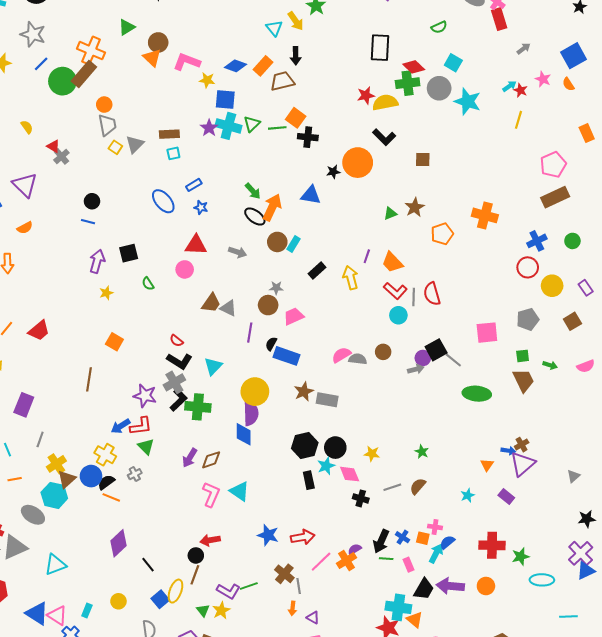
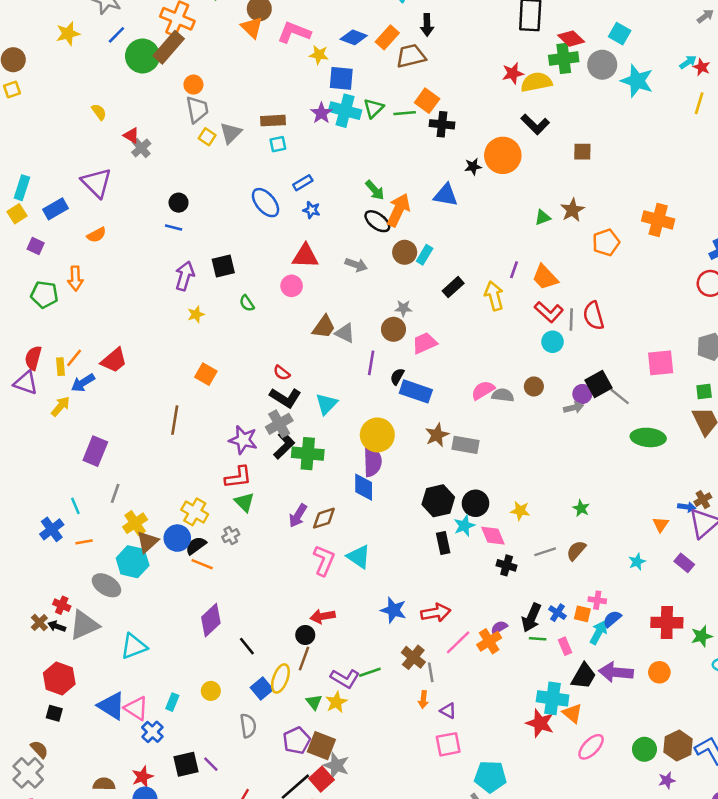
blue arrow: (121, 426) -> (83, 383), moved

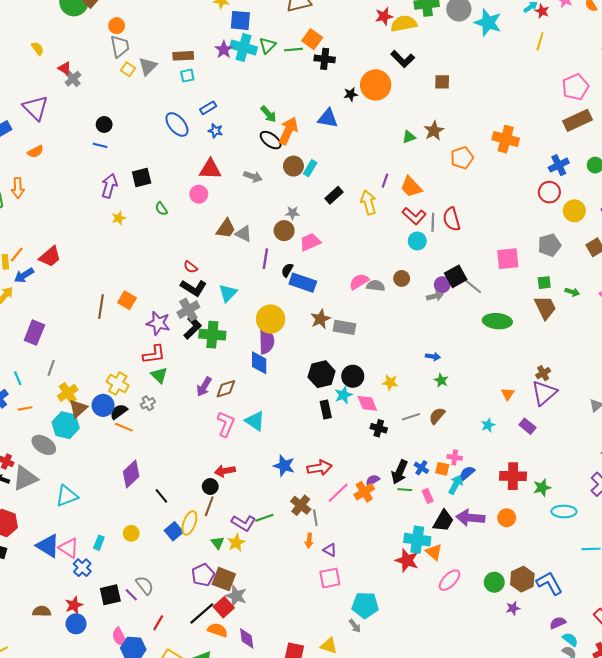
orange square: (206, 374) -> (127, 300), moved
blue arrow: (687, 507) -> (433, 356), moved
gray semicircle: (248, 726) -> (145, 585), moved, turned -30

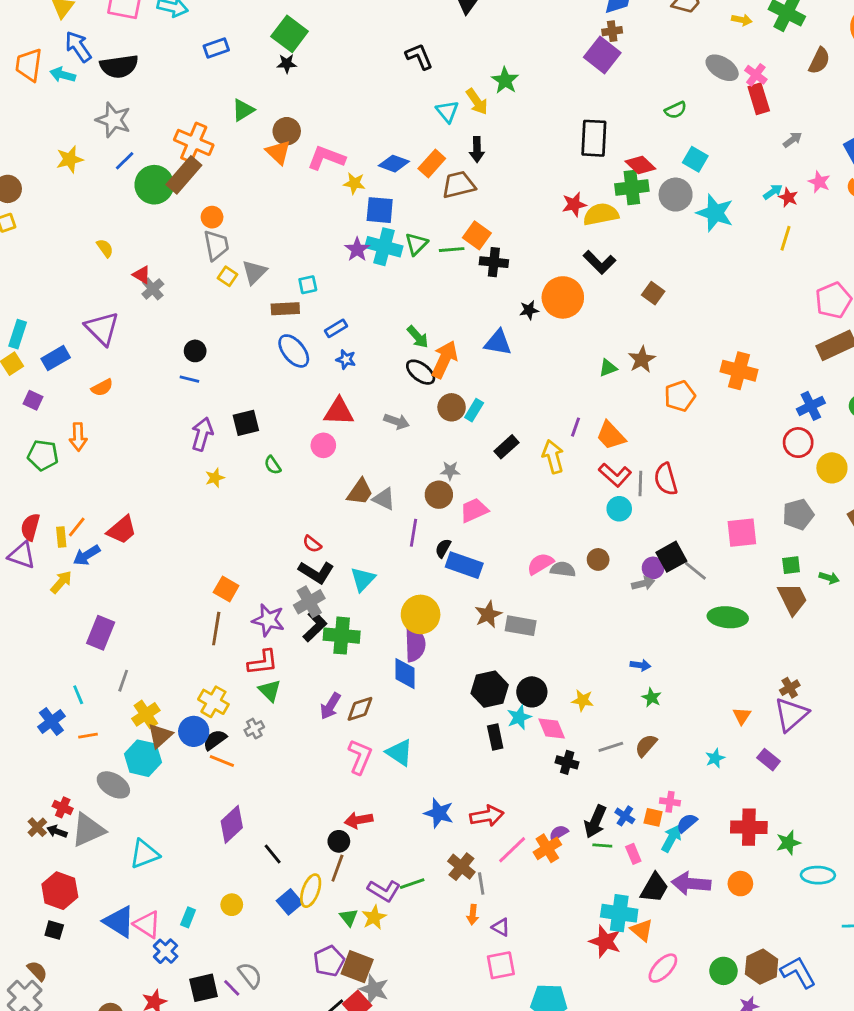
brown rectangle: (183, 56) -> (285, 309), moved
brown square: (442, 82) -> (653, 293), turned 35
brown line: (101, 307) -> (216, 629), moved

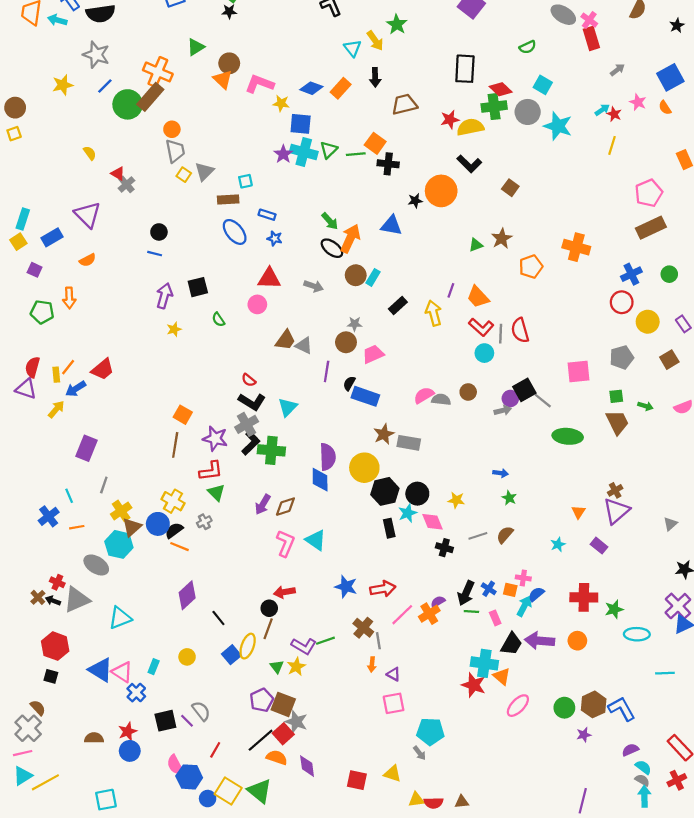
brown trapezoid: (459, 185) -> (404, 104), moved
blue rectangle: (336, 328) -> (267, 215), turned 49
yellow circle: (421, 614) -> (364, 468), moved

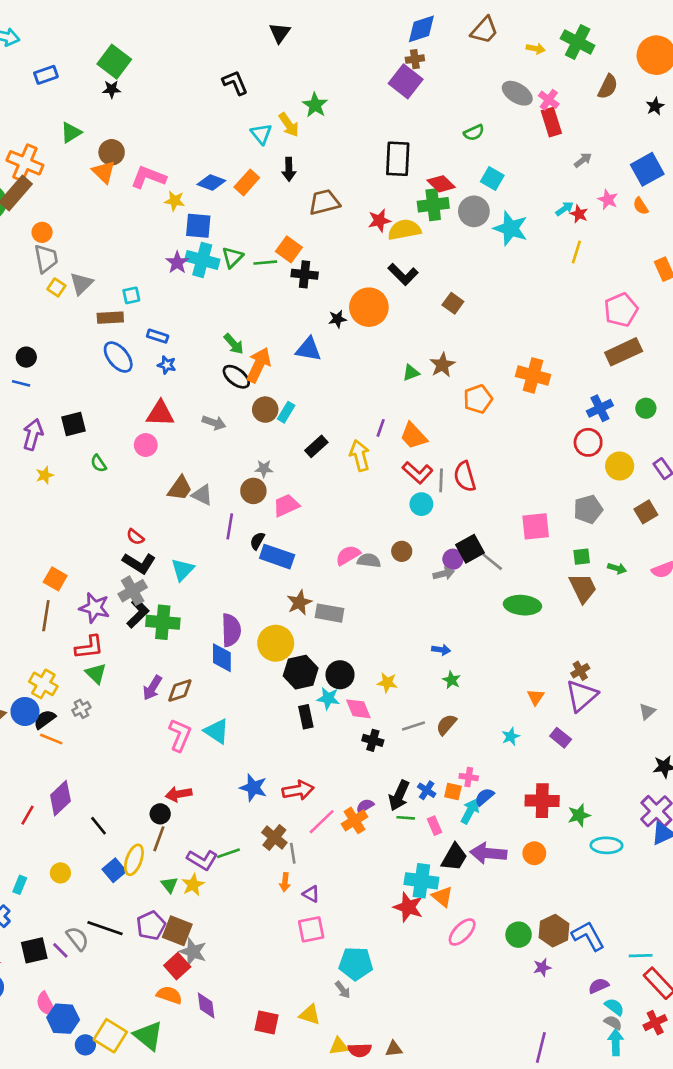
cyan star: (408, 513) -> (328, 698), turned 30
cyan line: (665, 673) -> (641, 956), moved
black line: (261, 740) -> (105, 928), moved, turned 60
red line: (215, 750) -> (28, 815), moved

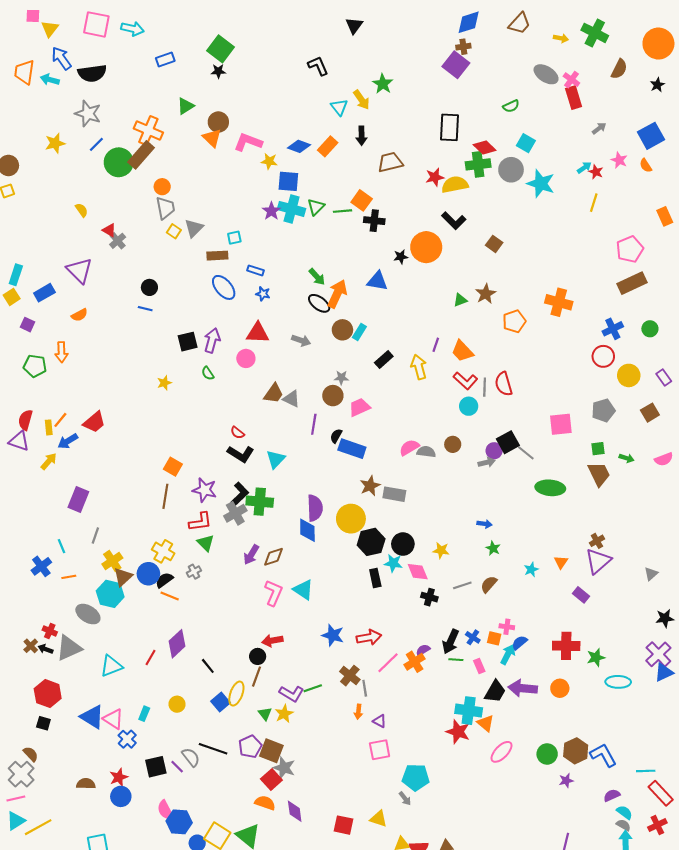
purple arrow: (33, 434) -> (212, 340), moved
gray cross: (133, 591) -> (235, 513), moved
cyan star: (511, 736) -> (531, 569), moved

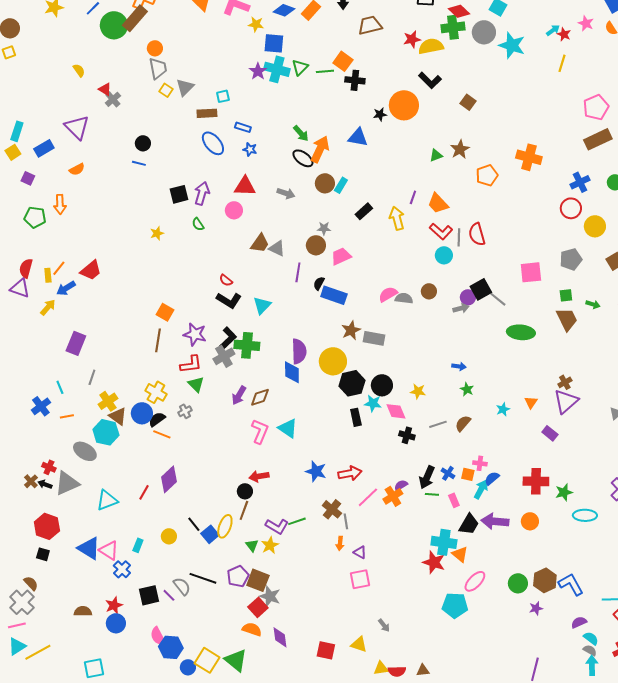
brown triangle: (123, 577) -> (118, 416), turned -42
black line: (208, 666) -> (194, 524), moved
cyan pentagon: (416, 777) -> (455, 605), moved

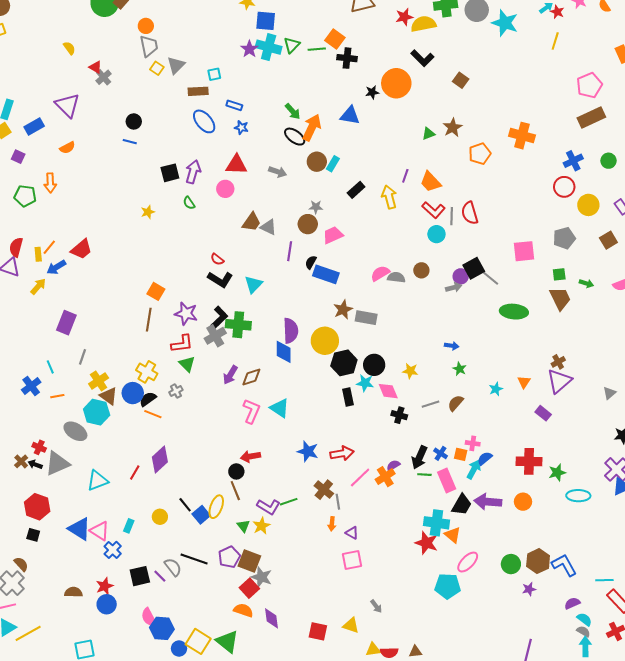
pink rectangle: (454, 500) -> (447, 481), size x1.6
brown line: (244, 510) -> (235, 491), turned -42

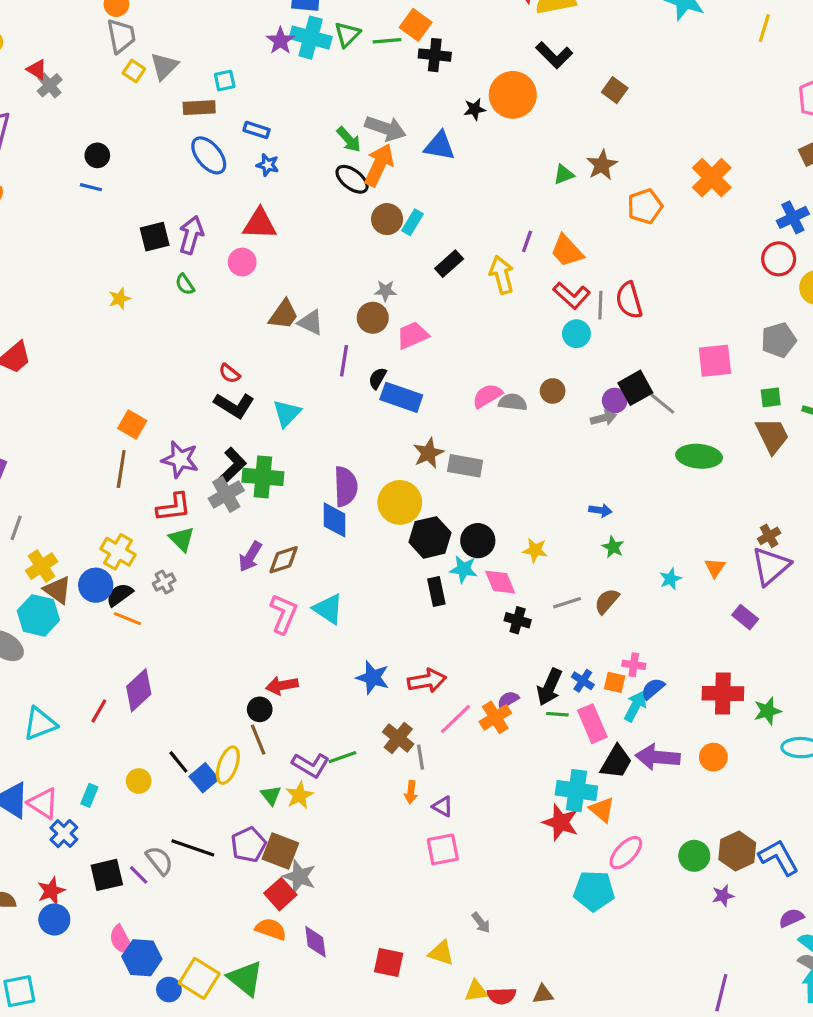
orange cross: (522, 136) -> (712, 178), turned 30
gray arrow: (278, 172) -> (385, 128), moved, size x1.4

